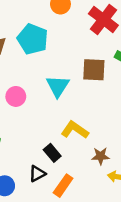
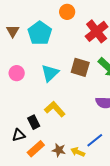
brown star: (101, 156) -> (59, 150), moved

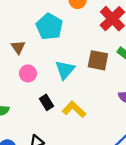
brown triangle: (13, 31) -> (18, 47), moved
black rectangle: (34, 122) -> (47, 102), moved

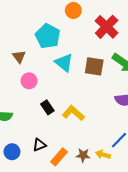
cyan triangle: (65, 70) -> (64, 63), moved, turned -30

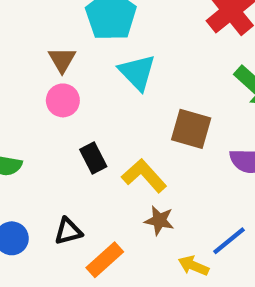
brown triangle: (19, 57) -> (62, 60), moved
brown square: (94, 66) -> (191, 129), moved
brown star: (83, 155) -> (159, 220), moved

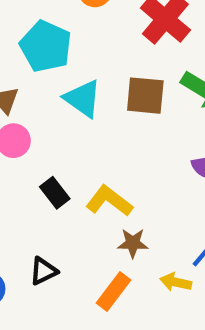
brown square: (191, 129) -> (145, 96), moved
orange rectangle: (105, 260) -> (113, 292), moved

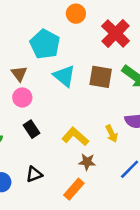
black rectangle: (55, 193) -> (32, 129), moved
yellow arrow: (176, 282) -> (112, 134), moved, turned -132

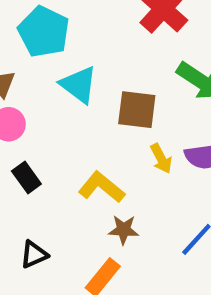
brown square: (101, 77) -> (137, 110), moved
yellow arrow: (112, 134) -> (161, 159), moved

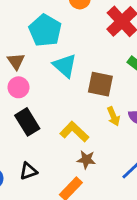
black rectangle: (26, 178) -> (27, 122), size x1.4

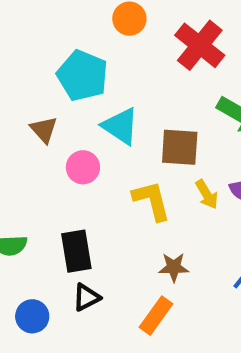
pink circle: (18, 87) -> (83, 167), moved
black rectangle: (27, 122) -> (76, 251), moved, turned 30
yellow L-shape: (74, 132) -> (152, 201), moved, turned 40

